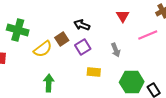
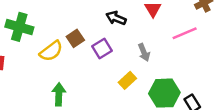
black arrow: (82, 25) -> (116, 18), moved
yellow rectangle: (94, 72) -> (127, 80), moved, turned -48

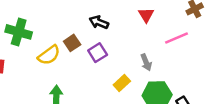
black arrow: (116, 18) -> (99, 22), moved
gray arrow: (144, 52) -> (146, 62), moved

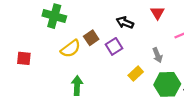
black arrow: (99, 22) -> (125, 23), moved
green cross: (19, 32) -> (54, 16), moved

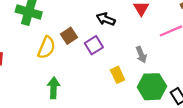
yellow semicircle: (71, 49) -> (46, 48), turned -30
yellow rectangle: (136, 74) -> (118, 75), turned -72

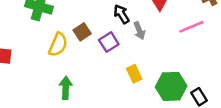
black arrow: (106, 19) -> (122, 14), turned 36
gray arrow: (141, 55) -> (139, 31), moved

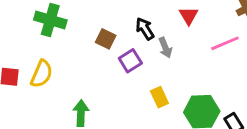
brown square: (82, 32) -> (106, 39), moved, turned -30
yellow semicircle: (58, 45) -> (42, 74), moved

